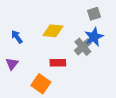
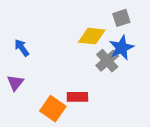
yellow diamond: (53, 31) -> (92, 36), moved
red rectangle: (58, 63) -> (77, 97), moved

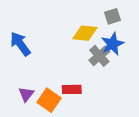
blue arrow: (22, 48) -> (20, 44), size x1.5
purple triangle: (15, 83) -> (26, 94), moved

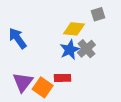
blue star: (113, 44) -> (70, 50), moved
purple triangle: (26, 94) -> (23, 82), size x1.5

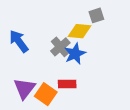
gray square: (98, 14) -> (96, 15), moved
gray cross: (86, 49) -> (60, 47), moved

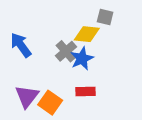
gray square: (96, 15) -> (105, 17), turned 32
red rectangle: (67, 84) -> (86, 92), moved

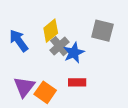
gray square: (105, 17) -> (102, 31), moved, size x1.5
yellow diamond: (87, 34) -> (51, 31), moved, turned -45

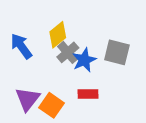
gray square: (102, 31) -> (117, 52), moved

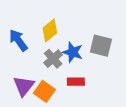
gray cross: (68, 52) -> (53, 59), moved
blue star: (84, 60) -> (73, 52), turned -30

